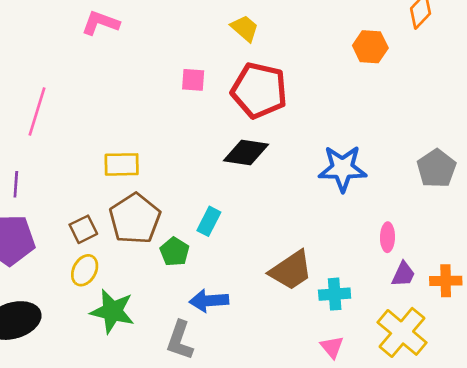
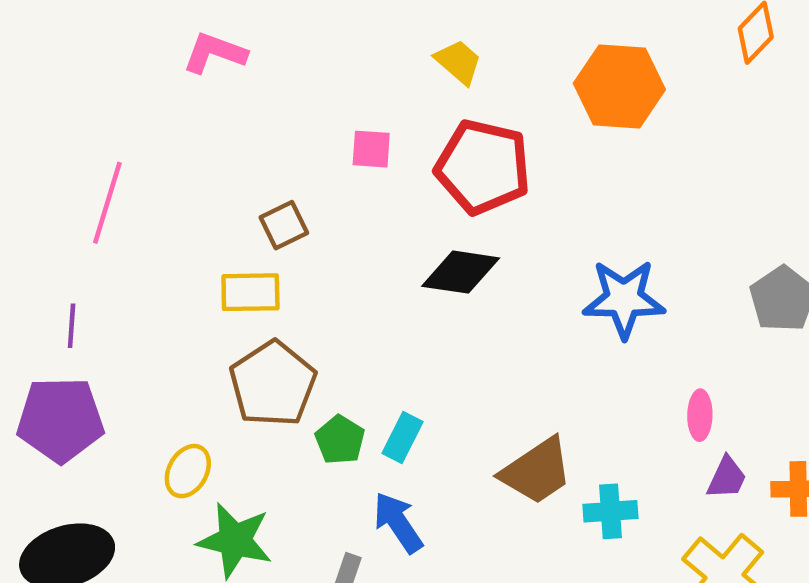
orange hexagon: (370, 47) -> (619, 86), moved, size x1.5
cyan rectangle: (209, 221) -> (402, 438), moved
brown square: (83, 229) -> (284, 225), moved
blue arrow: (209, 301) -> (398, 523), turned 60

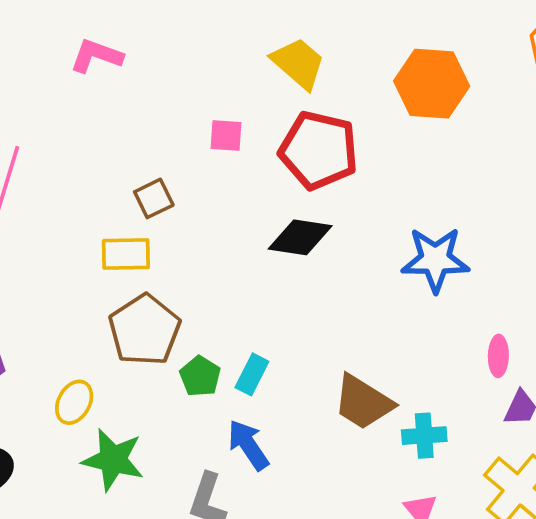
yellow trapezoid: (458, 62) -> (298, 63), size x1.4
brown trapezoid: (537, 471) -> (363, 402), turned 66

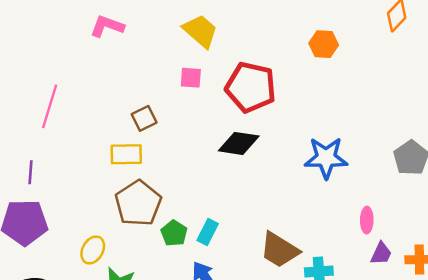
yellow trapezoid: (298, 63) -> (200, 31), moved
orange hexagon: (432, 84) -> (324, 44), size x0.6

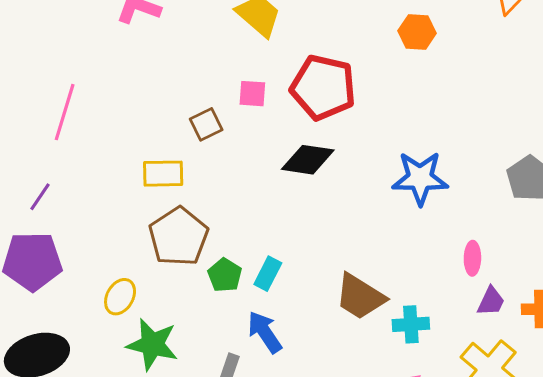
pink square: (191, 78) -> (252, 94), moved
brown square: (144, 118) -> (206, 124), moved
purple line: (30, 172) -> (40, 197), turned 30

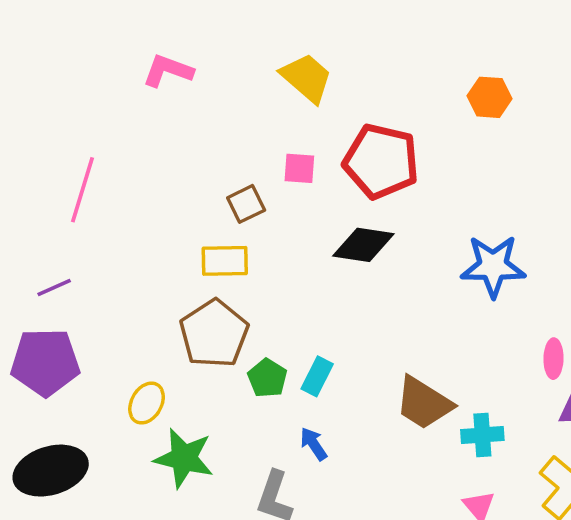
yellow rectangle: (163, 174) -> (225, 261), moved
purple line: (40, 197) -> (54, 287), turned 32
blue arrow: (265, 332) -> (314, 444), size x0.7

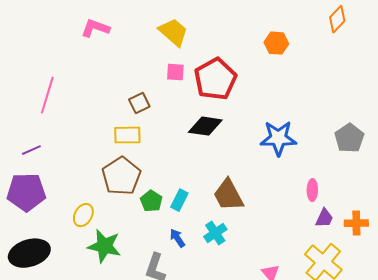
red pentagon: (381, 161) -> (215, 79), turned 30
pink square: (299, 168) -> (175, 72), moved
brown trapezoid: (424, 403) -> (228, 195), moved, turned 30
cyan cross: (482, 435) -> (215, 233), moved, turned -30

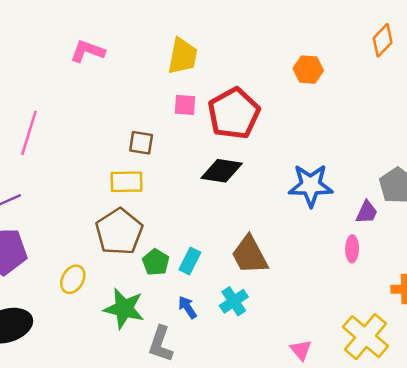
yellow trapezoid: (173, 32) -> (183, 56), turned 60
brown square: (139, 103) -> (141, 143), turned 35
purple trapezoid: (324, 218) -> (367, 212), moved
green star: (104, 246) -> (124, 309), moved

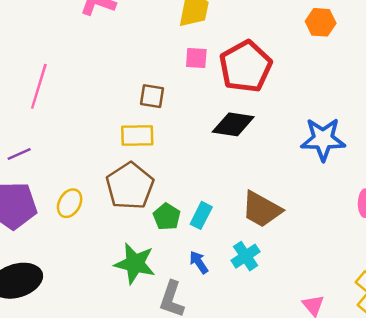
brown trapezoid: (250, 255) -> (262, 209), turned -33
yellow ellipse: (73, 279) -> (70, 203), moved

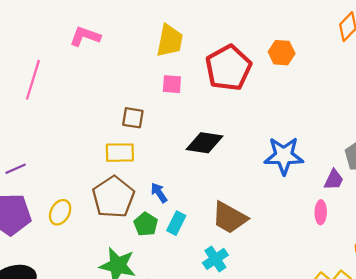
red pentagon: (246, 67) -> (228, 68), moved
pink line: (39, 86) -> (33, 80), moved
blue arrow: (199, 262) -> (159, 193), moved

